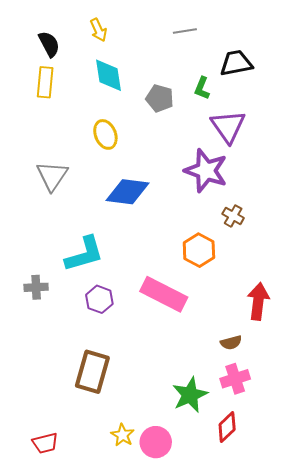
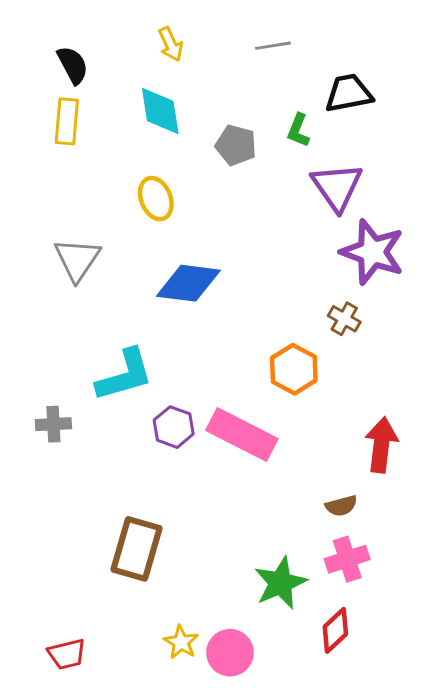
yellow arrow: (98, 30) -> (171, 44), moved
purple star: (206, 171) -> (372, 252), moved
purple hexagon: (99, 299) -> (174, 427), moved

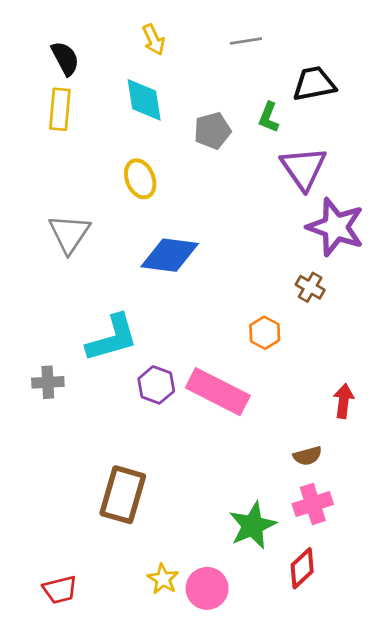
gray pentagon: (236, 145) -> (212, 131), turned -30
orange hexagon: (294, 369) -> (265, 333), size x0.7
red arrow: (381, 445) -> (344, 401), size x0.7

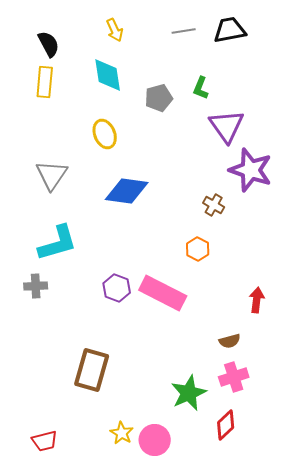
black trapezoid: (314, 84) -> (230, 30), moved
brown cross: (310, 287) -> (214, 205), moved
cyan L-shape: (112, 338) -> (58, 243), moved

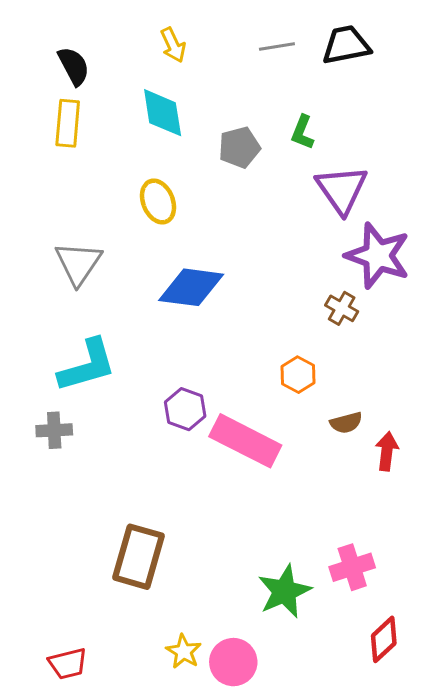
brown cross: (214, 205) -> (342, 308), moved
purple hexagon: (117, 288) -> (185, 409), moved
brown semicircle: (230, 341) -> (346, 423), moved
red diamond: (226, 425) -> (384, 639), moved

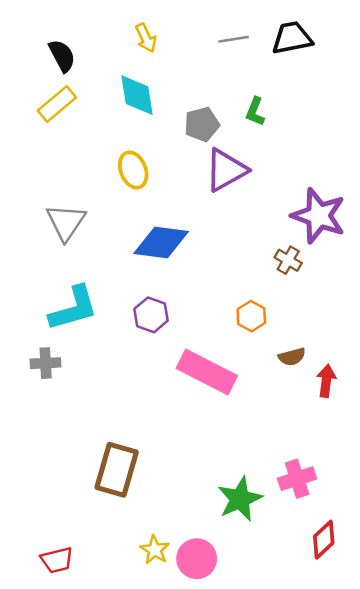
yellow rectangle: (68, 123) -> (57, 104), turned 45
purple triangle: (342, 189) -> (226, 170), moved, turned 36
purple hexagon: (185, 409) -> (151, 315), moved

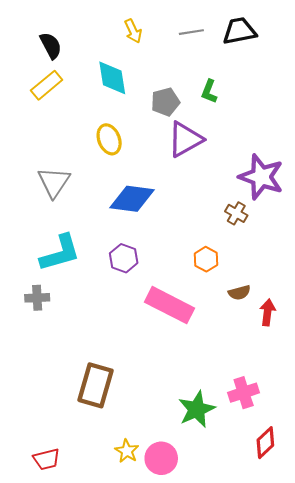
yellow arrow: (146, 38) -> (133, 31), moved

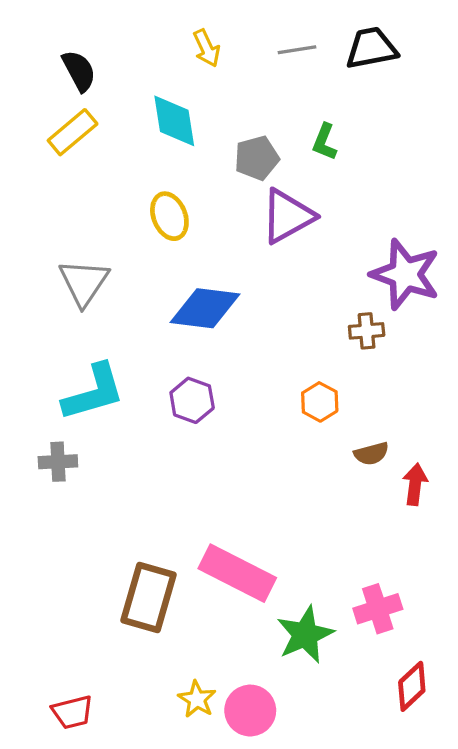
brown cross: (236, 213) -> (367, 331), turned -35
pink rectangle: (170, 305) -> (237, 573), moved

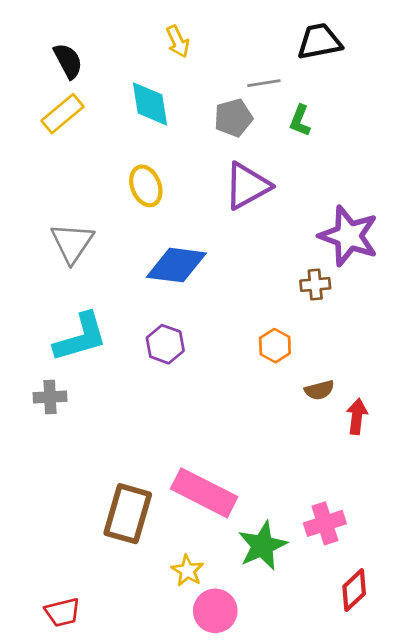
gray line: (297, 50) -> (264, 83), moved
green L-shape: (325, 142) -> (300, 121), moved
gray pentagon: (257, 158) -> (233, 118), moved
yellow star: (197, 699) -> (187, 571), moved

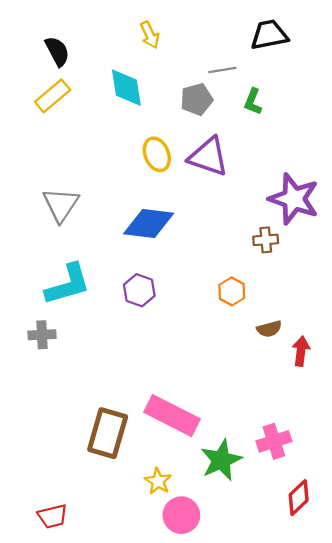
yellow ellipse: (146, 186) -> (157, 154), moved
purple triangle: (247, 186) -> (208, 157), turned 48

